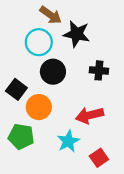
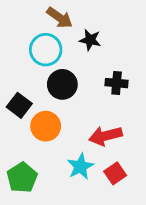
black star: (77, 34) -> (90, 40), size x0.7
green pentagon: (21, 137) -> (22, 178), moved, turned 30
red square: (99, 158) -> (115, 173), moved

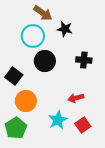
orange circle: (46, 126) -> (26, 101), moved
red arrow: (105, 136) -> (76, 98), size x0.7

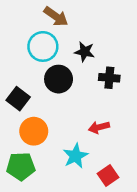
black star: (65, 29) -> (85, 52), moved
red square: (83, 125) -> (108, 175), moved
green pentagon: (16, 128) -> (21, 166), turned 30

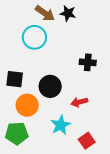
black star: (85, 52) -> (68, 13), moved
black circle: (59, 79) -> (50, 86), moved
black square: (18, 99) -> (15, 79), turned -30

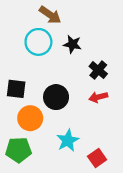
black star: (68, 13) -> (72, 44), moved
black cross: (88, 62) -> (98, 70), turned 35
red arrow: (79, 102) -> (98, 97), moved

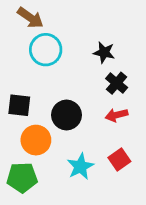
brown arrow: (50, 15) -> (30, 18), moved
black star: (72, 44) -> (104, 52), moved
red square: (97, 158) -> (119, 159), moved

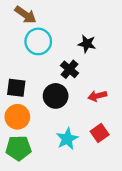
black cross: (117, 83) -> (69, 69), moved
orange circle: (36, 140) -> (17, 117), moved

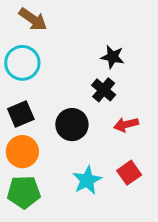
cyan circle: (38, 41) -> (22, 63), moved
black cross: (69, 69) -> (104, 90), moved
black square: (16, 88) -> (21, 114), turned -30

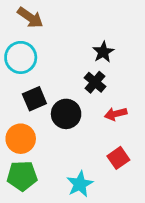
black star: (113, 57) -> (103, 52), turned 30
black square: (21, 114) -> (34, 99), moved
cyan star: (87, 180) -> (80, 184), moved

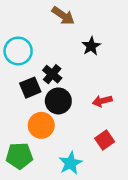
brown arrow: (30, 18) -> (63, 16), moved
black cross: (95, 82) -> (52, 74), moved
orange circle: (21, 139) -> (41, 125), moved

